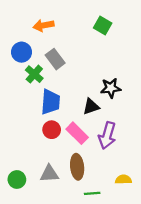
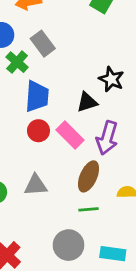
black star: (111, 88) -> (111, 79), turned 30
brown ellipse: (77, 167) -> (89, 176), moved, turned 30

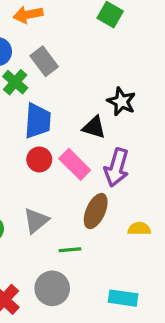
black triangle: (87, 102) -> (94, 127), turned 35
gray triangle: (36, 185) -> (36, 221), turned -35
green line: (89, 209) -> (70, 250), moved
gray circle: (69, 245) -> (52, 288), moved

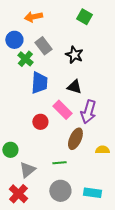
black star: (121, 102) -> (74, 55), moved
red circle: (39, 159) -> (40, 122), moved
gray triangle: (36, 221) -> (27, 170), moved
gray circle: (52, 288) -> (60, 191), moved

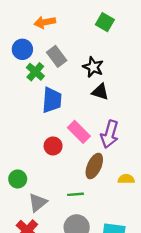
black triangle: (74, 87) -> (100, 92), moved

